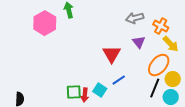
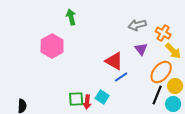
pink hexagon: (45, 23) -> (52, 46), moved
red triangle: (112, 54) -> (114, 61), turned -30
blue line: (119, 80) -> (121, 77), moved

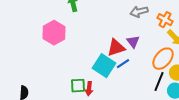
purple triangle: (141, 49) -> (133, 42), moved
red triangle: (114, 61) -> (116, 48), turned -48
cyan square: (102, 97) -> (104, 66), moved, size x1.6

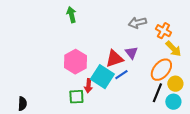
pink hexagon: (54, 33) -> (75, 62), moved
red arrow: (89, 89) -> (88, 86), moved

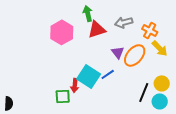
green arrow: (71, 15) -> (88, 13), moved
red triangle: (114, 59) -> (97, 29), moved
pink hexagon: (75, 62) -> (62, 32), moved
orange ellipse: (161, 70) -> (135, 55), moved

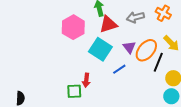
orange cross: (150, 30) -> (163, 13), moved
cyan square: (89, 76) -> (100, 49), moved
black line: (144, 92) -> (158, 62), moved

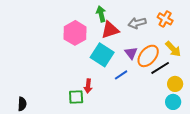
black line: (158, 62) -> (160, 68), turned 36

